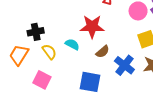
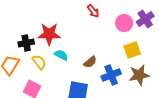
red star: (92, 27) -> (49, 34), moved
blue cross: (124, 65) -> (111, 75), turned 30

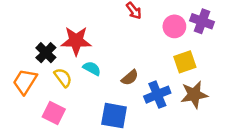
purple cross: (145, 19) -> (202, 21), turned -36
black cross: (26, 43) -> (46, 53), turned -35

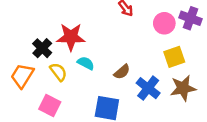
blue cross: (157, 95) -> (148, 88), turned -30

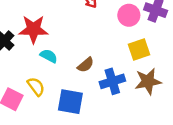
yellow semicircle: (58, 72) -> (36, 86), moved
blue cross: (148, 88) -> (112, 81), turned 35

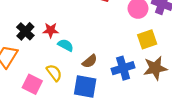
red star: (33, 29) -> (51, 30), moved, size x0.6
brown semicircle: (86, 65) -> (90, 61), moved

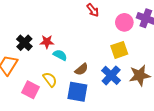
yellow square: (147, 39) -> (119, 50), moved
blue cross: (123, 68) -> (111, 75), turned -30

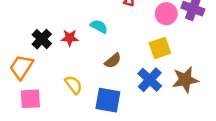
cyan semicircle: (60, 55) -> (99, 26), moved
brown semicircle: (81, 69) -> (113, 61), moved
pink square: (30, 90) -> (30, 99), moved, turned -30

